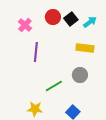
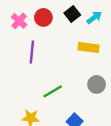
red circle: (53, 17) -> (43, 17), moved
gray circle: (80, 75) -> (97, 84), moved

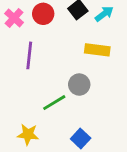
gray circle: (97, 84) -> (79, 85), moved

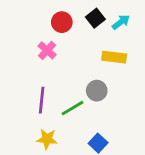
pink cross: (14, 18) -> (47, 50), moved
purple line: (29, 55) -> (42, 100), moved

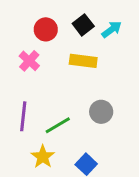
yellow rectangle: (114, 57) -> (83, 61), moved
gray circle: (97, 91) -> (101, 112), moved
yellow star: (47, 139) -> (43, 157), moved, turned 30

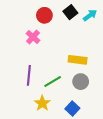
yellow rectangle: (83, 61) -> (78, 60), moved
gray circle: (101, 112) -> (81, 82), moved

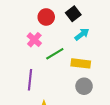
cyan arrow: (90, 15) -> (82, 34), moved
green line: (53, 82) -> (55, 54), moved

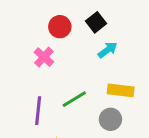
green line: (55, 54) -> (74, 99), moved
yellow rectangle: (81, 63) -> (121, 90), moved

